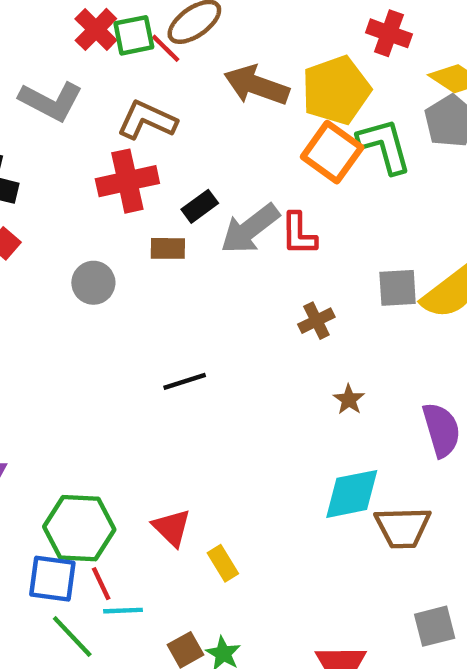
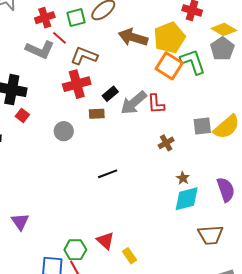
red cross: (96, 29) -> (45, 18), moved, turned 30
red line: (166, 48) -> (60, 38), moved
cyan diamond: (352, 494) -> (187, 199), moved
green hexagon: (79, 528) -> (75, 250), moved, size x0.7

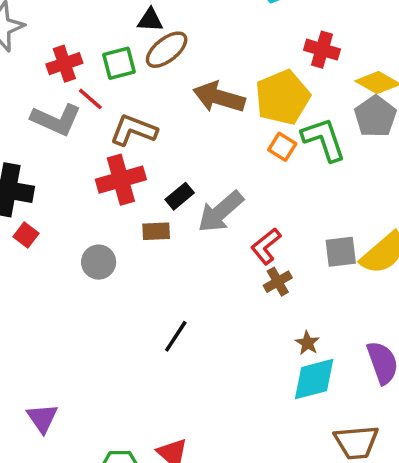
orange square: (169, 66) -> (282, 147), size x0.6
red L-shape: (156, 104) -> (266, 246), moved, turned 55
black line: (108, 174) -> (176, 336), turned -36
purple triangle: (20, 222) -> (42, 418), moved

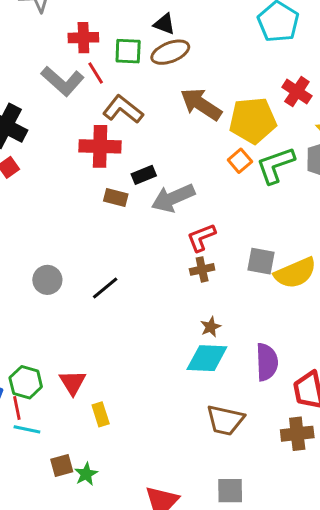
green L-shape: (324, 139) -> (276, 165), turned -108
gray circle: (99, 262) -> (47, 280), moved

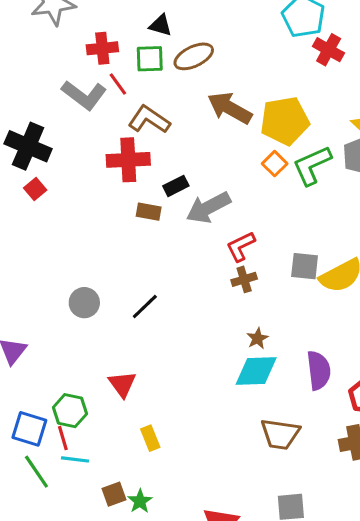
black triangle: (164, 24) -> (161, 25), moved
red cross: (297, 92) -> (329, 50), moved
red triangle: (73, 383) -> (122, 384), moved

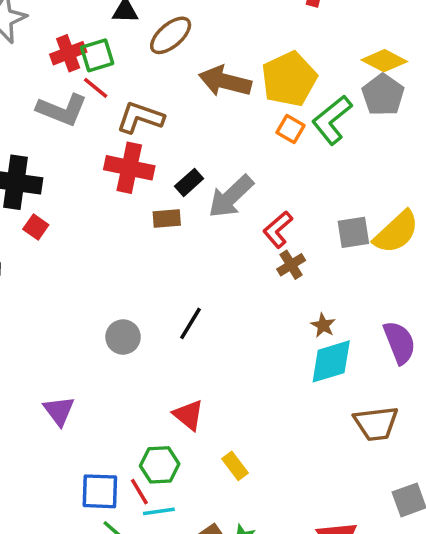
green square: (150, 59) -> (97, 55), moved
red cross: (128, 160) -> (129, 168), turned 30
green hexagon: (70, 411) -> (160, 465), moved

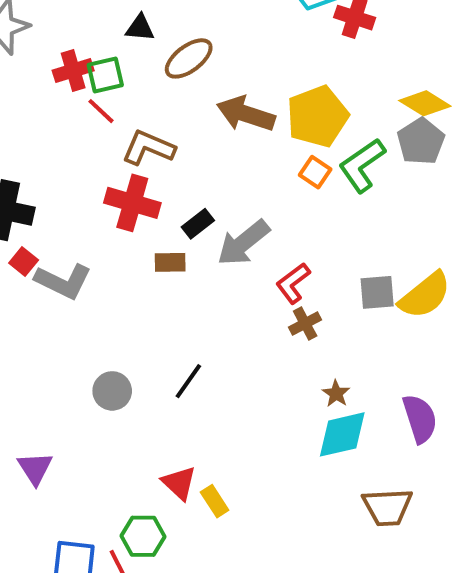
gray L-shape: (62, 110) -> (63, 281), moved
yellow rectangle: (235, 466) -> (215, 501), moved

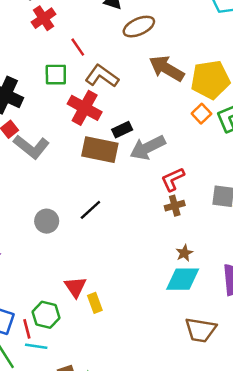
red cross: (73, 70) -> (44, 18), moved, turned -30
green square: (105, 75) -> (56, 75), moved
brown rectangle: (170, 262) -> (100, 150), size x1.8
black line: (188, 381) -> (90, 210), moved

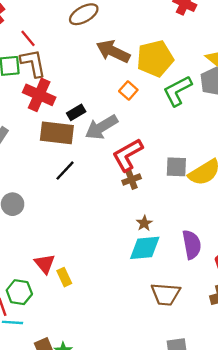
brown L-shape: (102, 76) -> (33, 63), moved, turned 48
orange square: (201, 114) -> (128, 90), moved
red L-shape: (173, 179) -> (128, 155), size x1.4
black line: (90, 210) -> (65, 171), moved

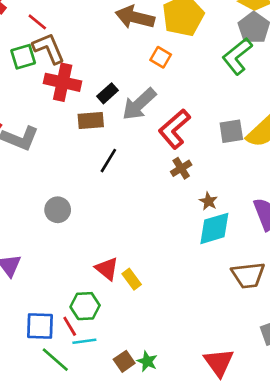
green L-shape: (177, 91) -> (237, 56), moved
brown rectangle: (57, 133) -> (91, 121), size x0.7
brown cross: (132, 180) -> (181, 168), moved

